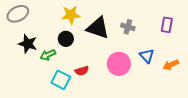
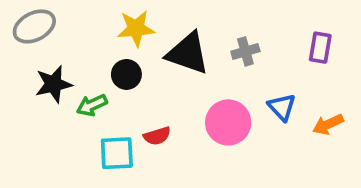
gray cross: (128, 27) -> (245, 51), turned -32
black star: (28, 44) -> (53, 84), turned -30
cyan square: (61, 80) -> (117, 153), turned -30

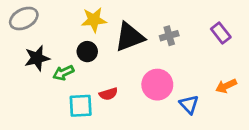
purple rectangle: (320, 48) -> (221, 33), turned -48
black triangle: (188, 53) -> (130, 37), turned -40
blue triangle: (282, 107) -> (189, 104), moved

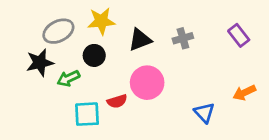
gray ellipse: (24, 19) -> (58, 31), moved
black triangle: (130, 37) -> (140, 40), size x0.7
pink circle: (157, 85) -> (147, 83), moved

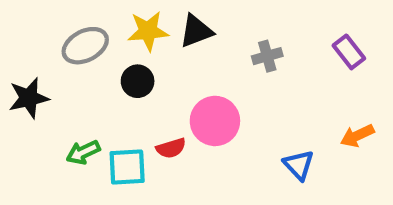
black triangle: (140, 40) -> (196, 31), moved
black star: (40, 63) -> (29, 98), moved
green arrow: (68, 78) -> (83, 152), moved

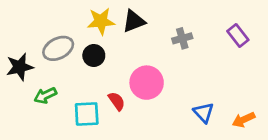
gray ellipse: (85, 46) -> (58, 48), moved
orange arrow: (357, 136) -> (244, 120), moved
red semicircle: (171, 148) -> (117, 101), turned -108
green arrow: (83, 152) -> (45, 95), moved

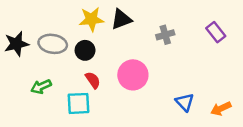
gray ellipse: (58, 48) -> (53, 44), turned 36
black star: (20, 67) -> (16, 44), moved
red semicircle: (117, 101) -> (93, 80), moved

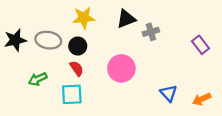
black triangle: (121, 19) -> (126, 19), moved
purple rectangle: (216, 32) -> (200, 45), moved
red semicircle: (93, 80) -> (77, 68), moved

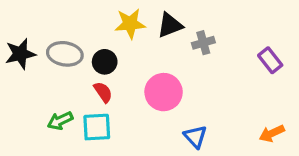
yellow star: (84, 18) -> (130, 24), moved
green arrow: (38, 79) -> (60, 121), moved
blue triangle: (169, 93) -> (195, 137), moved

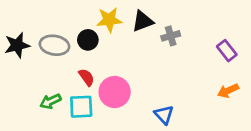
black circle: (105, 62) -> (88, 40), moved
pink circle: (164, 92) -> (115, 92), moved
orange arrow: (272, 133) -> (228, 91), moved

